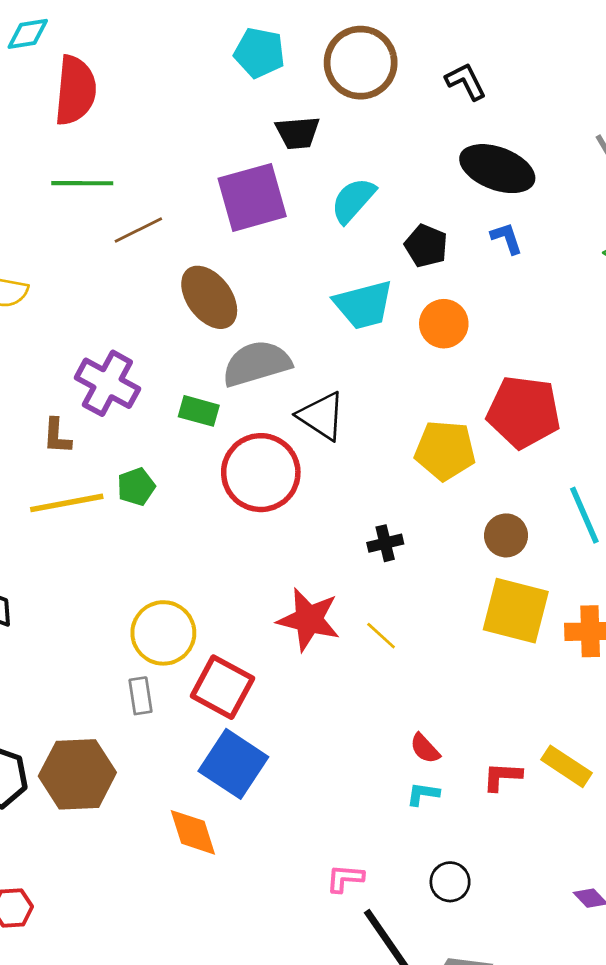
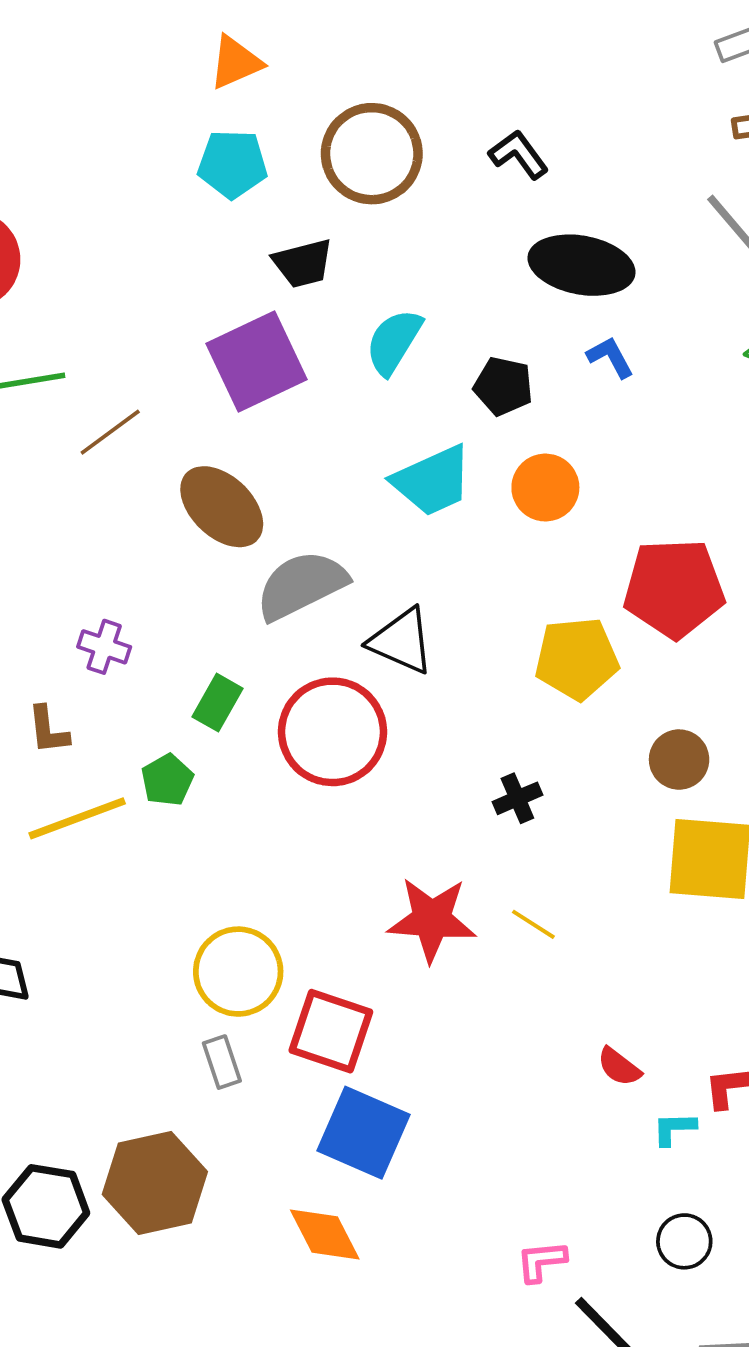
purple cross: (107, 383) -> (104, 647), size x0.6
green rectangle: (199, 411) -> (217, 703), moved, turned -66
cyan L-shape: (423, 794) -> (674, 1129), moved

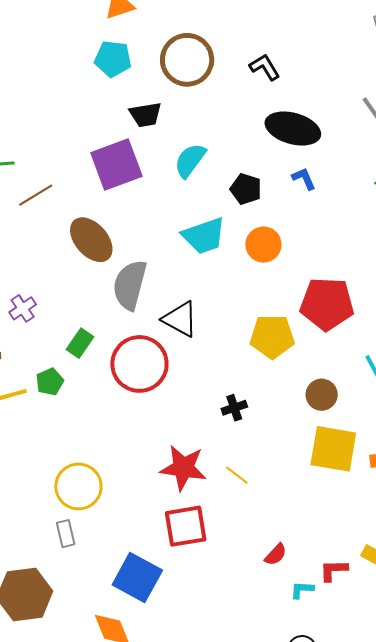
gray semicircle: (301, 585) -> (130, 285), turned -54
purple cross: (104, 647) -> (23, 308), turned 32
red square: (331, 1031) -> (186, 526), moved, turned -33
red semicircle: (619, 1067) -> (276, 555), turned -90

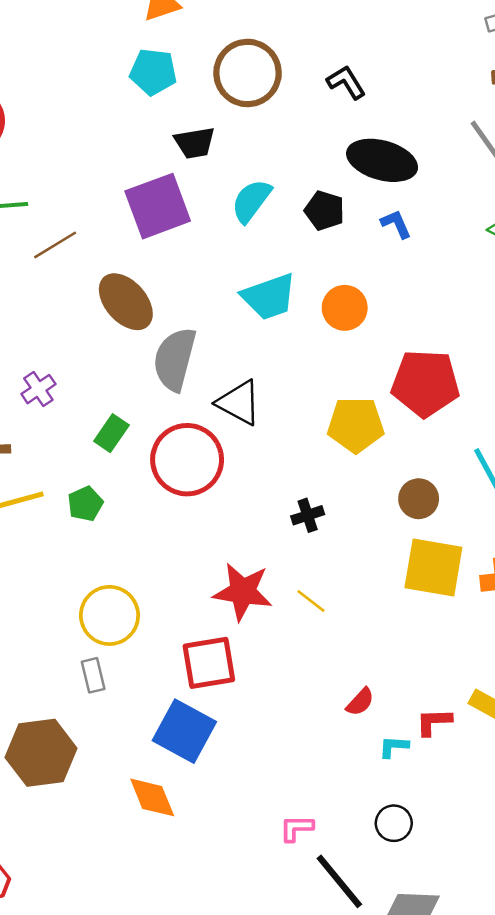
black pentagon: (246, 189) -> (324, 211), moved
green pentagon: (50, 382) -> (85, 504), moved
red square: (186, 526) -> (209, 663), moved

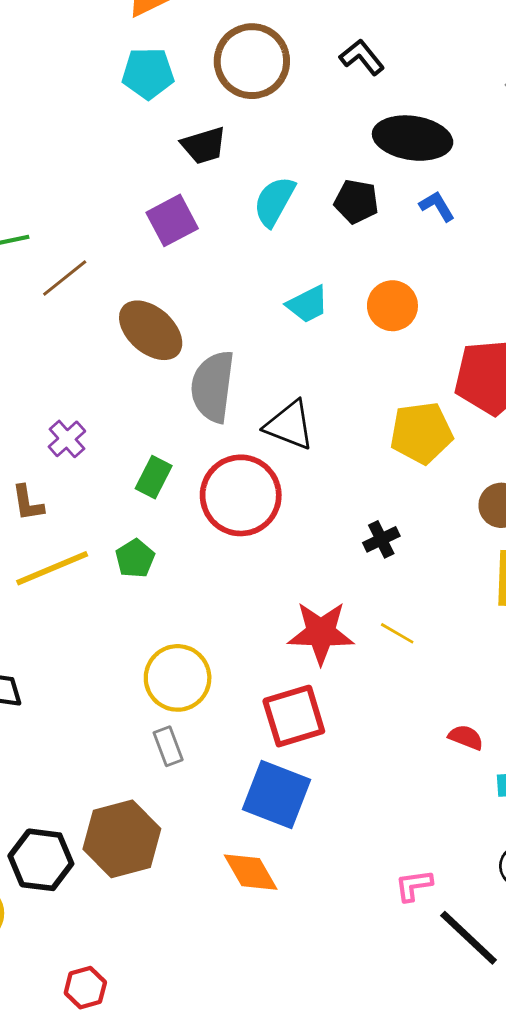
purple square: (158, 206) -> (172, 220), size x0.7
cyan trapezoid: (269, 297) -> (308, 304), size x0.7
red semicircle: (360, 702) -> (466, 737), turned -104

